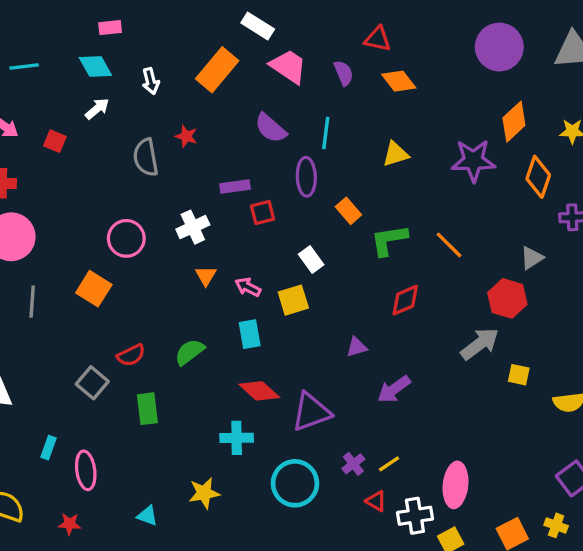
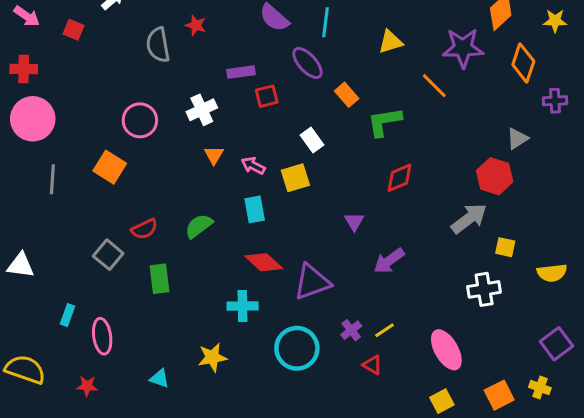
purple ellipse: (306, 177) -> (307, 63), turned -40
orange line: (449, 245) -> (434, 86), moved
purple triangle: (357, 347) -> (354, 221), turned -45
pink ellipse: (456, 485) -> (446, 350), turned -36
white cross: (415, 516) -> (484, 289), moved

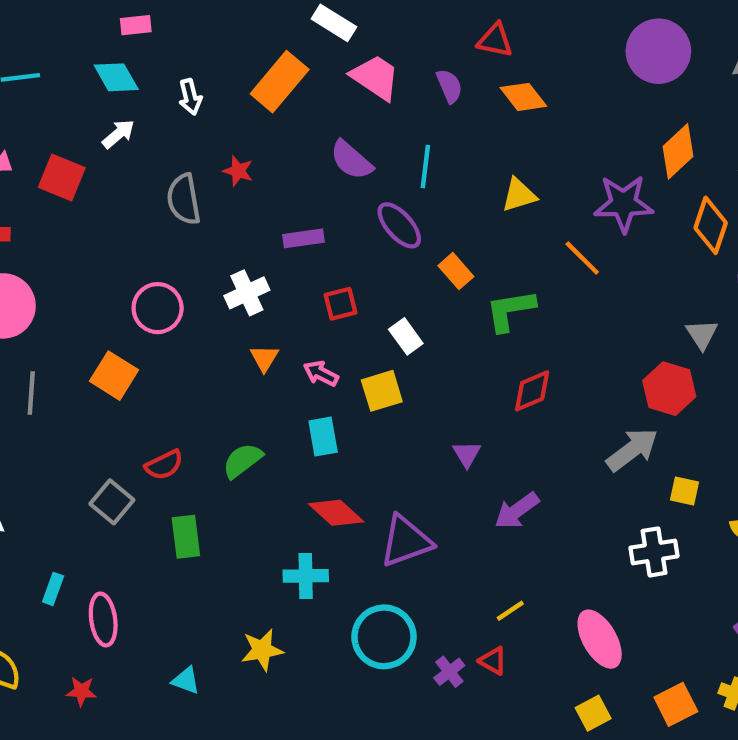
red square: (73, 30) -> (62, 177), size x1.5
red square: (267, 96) -> (340, 304), moved
gray triangle: (517, 138) -> (702, 334), turned -30
purple cross: (351, 330) -> (449, 672), moved

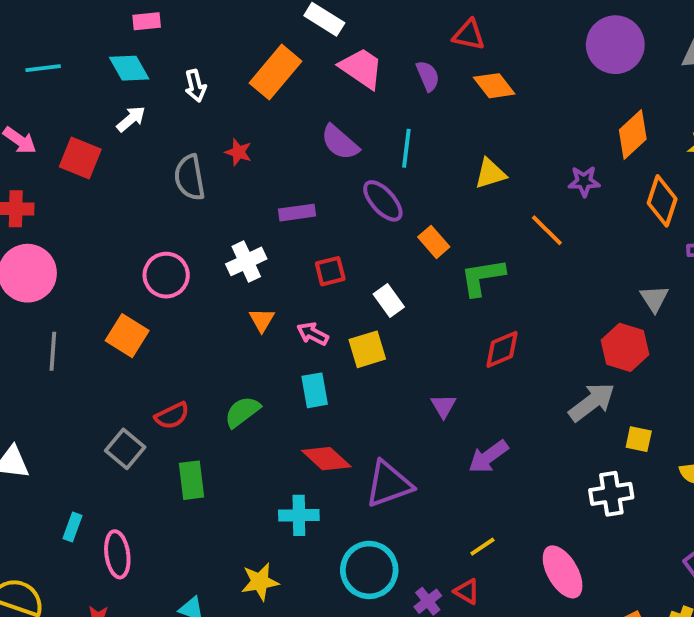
purple star: (624, 204) -> (584, 181), size x0.6

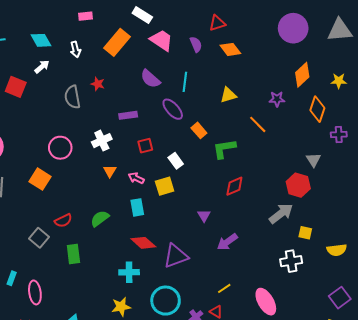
pink rectangle: (147, 21) -> (86, 16), moved
red triangle: (469, 35) -> (217, 23), turned -30
yellow star: (260, 582) -> (121, 307), moved

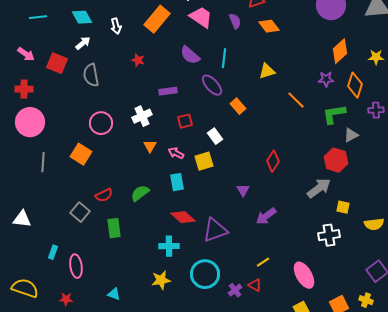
gray semicircle: (72, 97) -> (91, 75), moved
purple star: (277, 99) -> (326, 79), moved
green L-shape: (224, 149) -> (334, 114), moved
gray triangle: (313, 160) -> (351, 135), turned 35
red diamond: (234, 186) -> (273, 161), turned -35

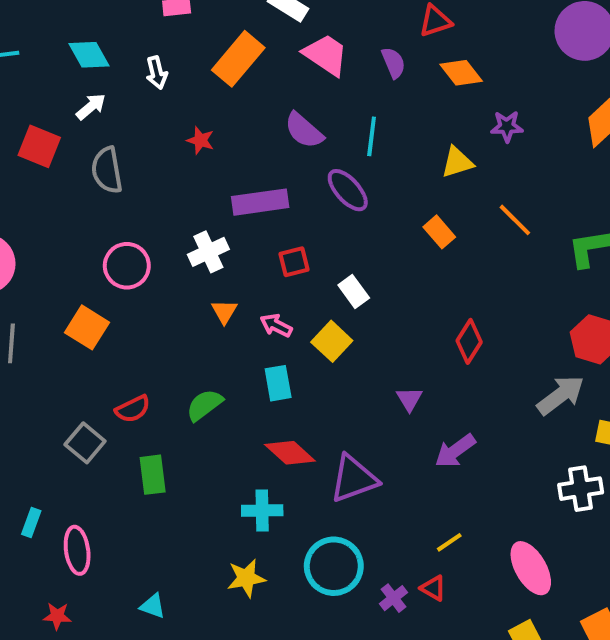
purple star: (326, 79) -> (507, 126), moved
purple rectangle: (168, 91) -> (260, 202), size x1.5
orange rectangle: (238, 106) -> (439, 232), moved
yellow square: (204, 161) -> (332, 341), turned -30

